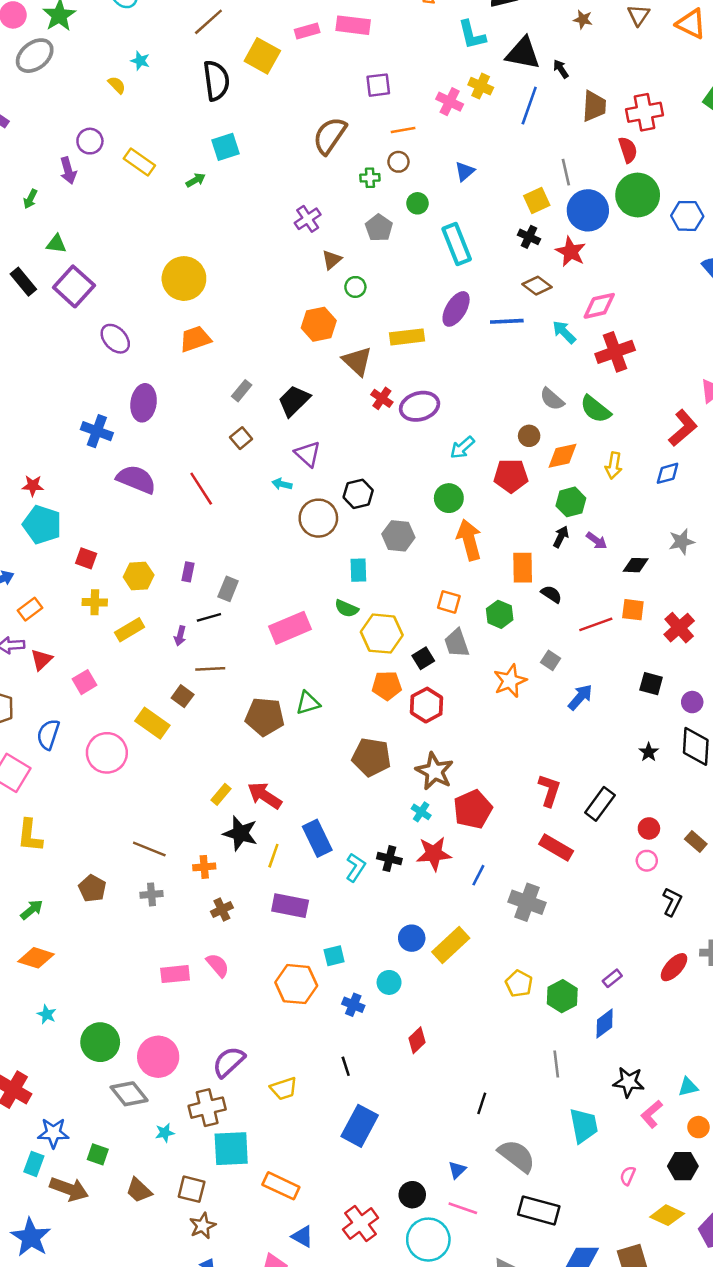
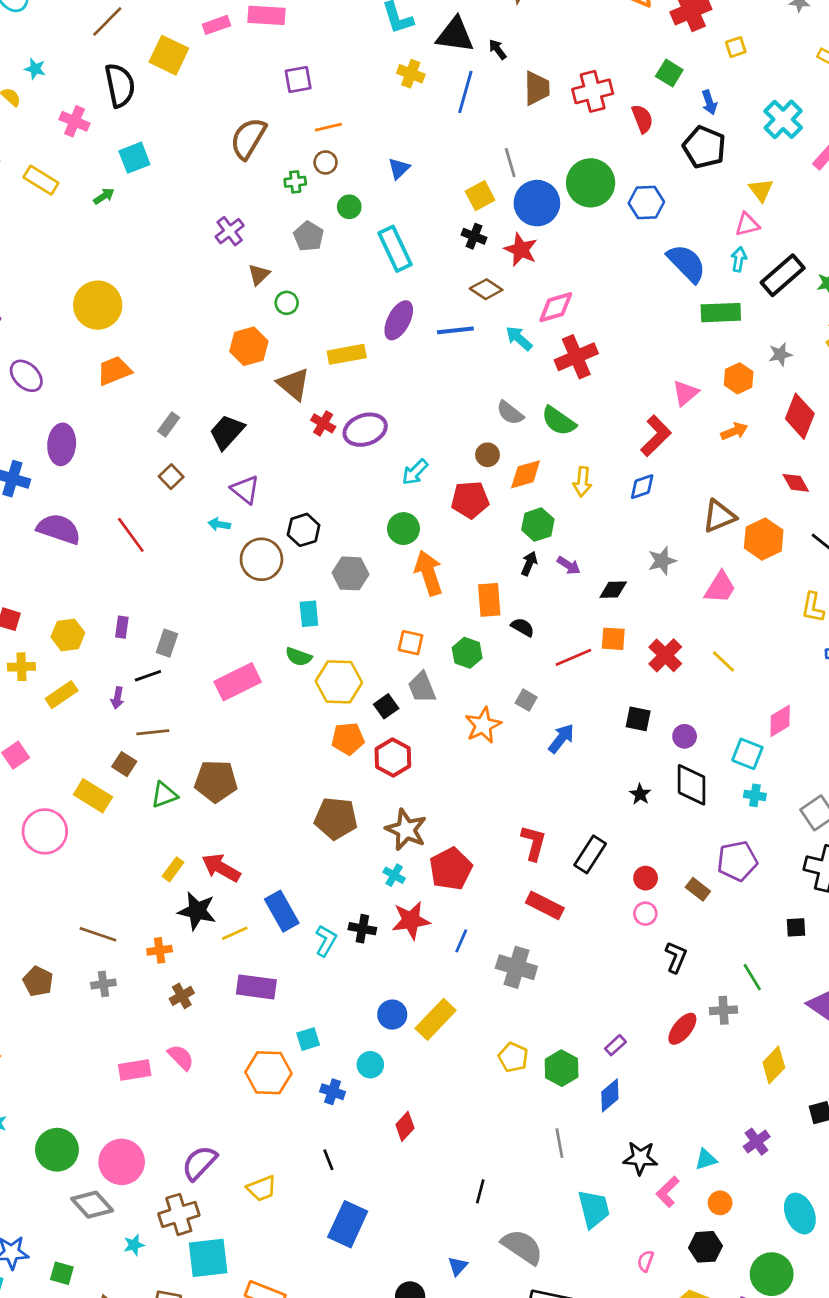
pink cross: (450, 102) -> (75, 121), moved
red semicircle: (628, 150) -> (642, 119), moved
green triangle: (308, 703) -> (164, 795), moved
yellow line: (273, 856) -> (235, 933), turned 50

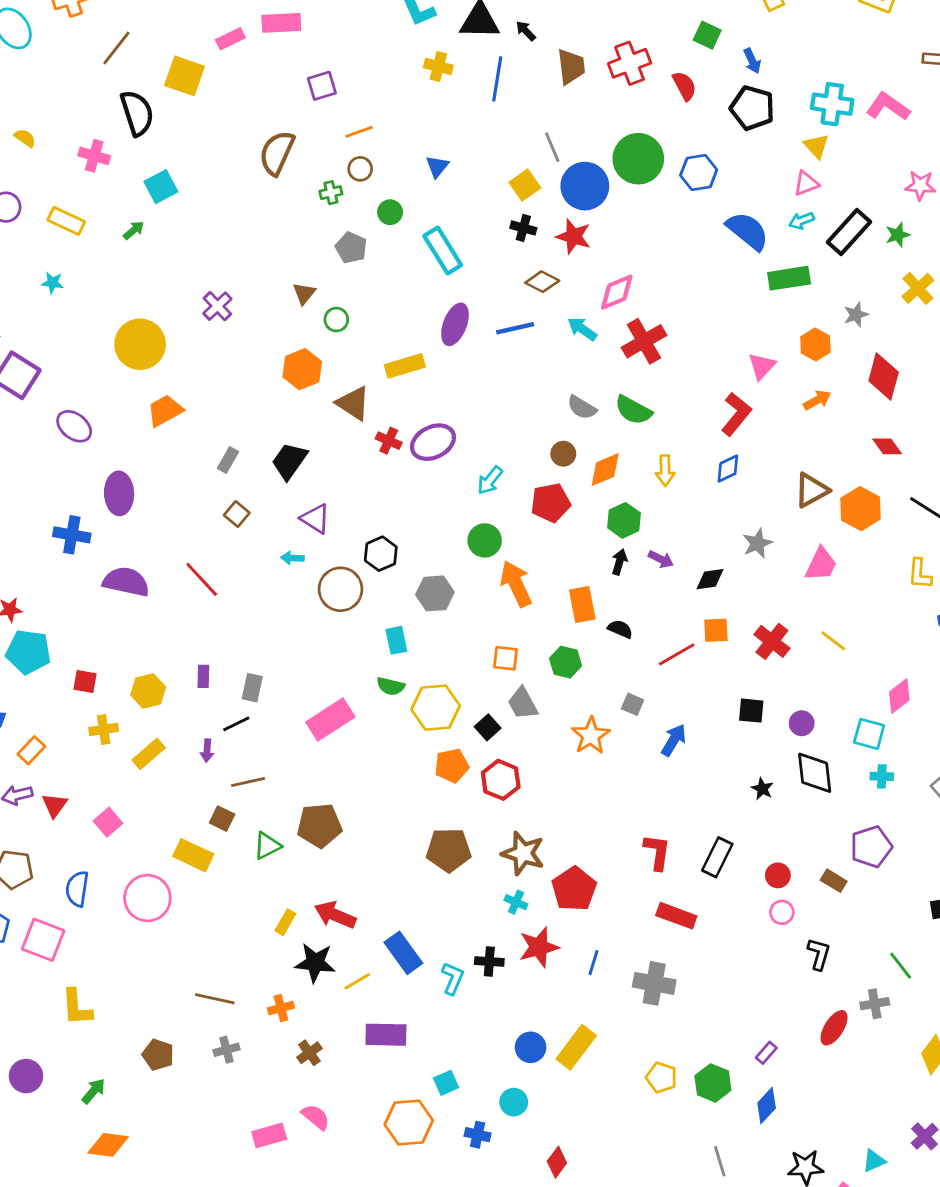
cyan star: (35, 69) -> (52, 283), moved
cyan cross: (783, 119) -> (832, 104), moved, turned -30
purple cross: (230, 231) -> (217, 306), moved
cyan arrow: (739, 259) -> (802, 221), turned -115

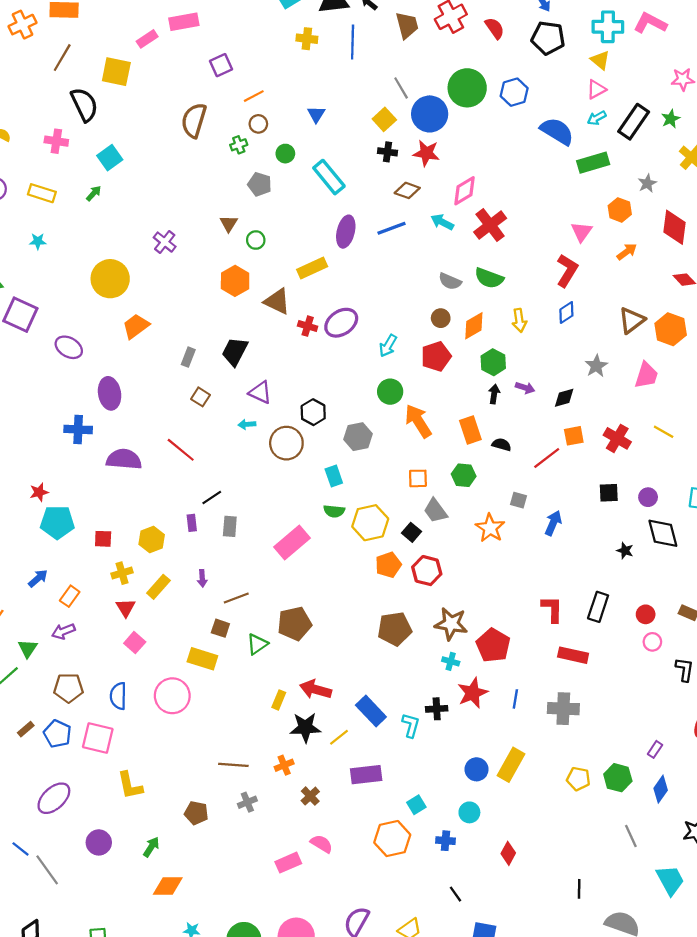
black line: (236, 724) -> (212, 497), moved
red triangle: (55, 805) -> (126, 608), moved

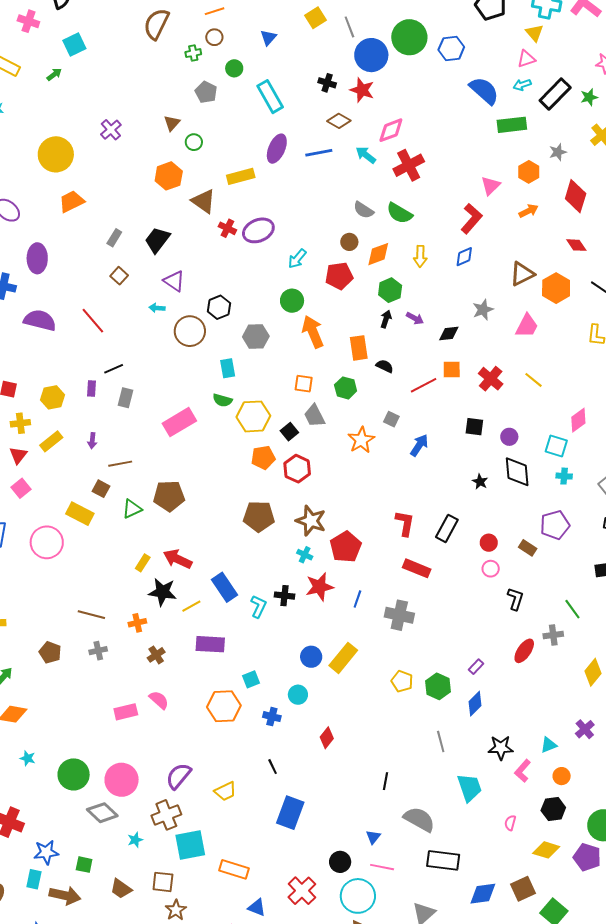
yellow square: (384, 119) -> (315, 18), moved

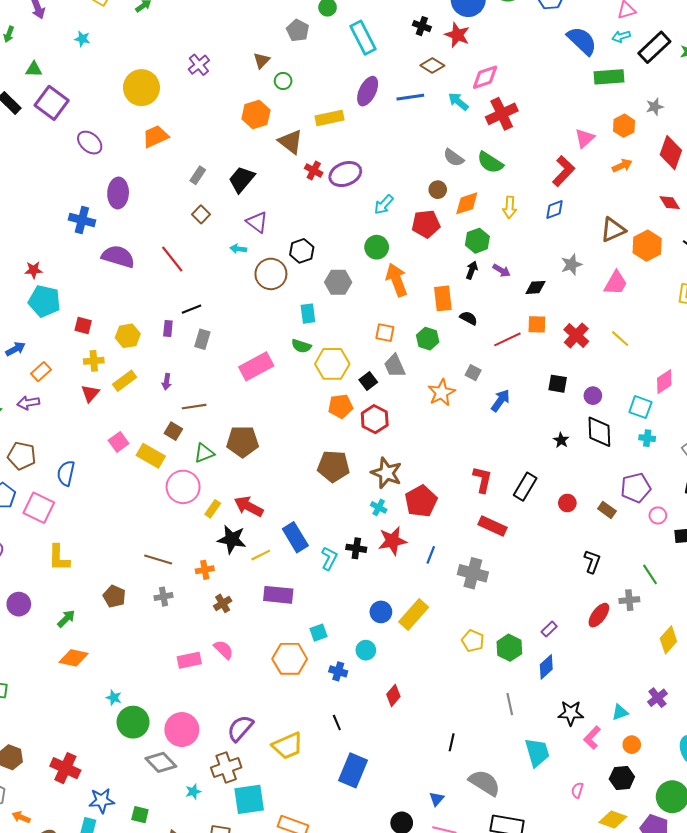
pink square: (21, 488) -> (119, 442), moved
pink circle: (47, 542) -> (183, 487), moved
pink circle: (491, 569) -> (658, 515), moved
cyan star: (28, 758) -> (114, 698), moved
yellow trapezoid: (225, 791) -> (288, 746), size x1.4

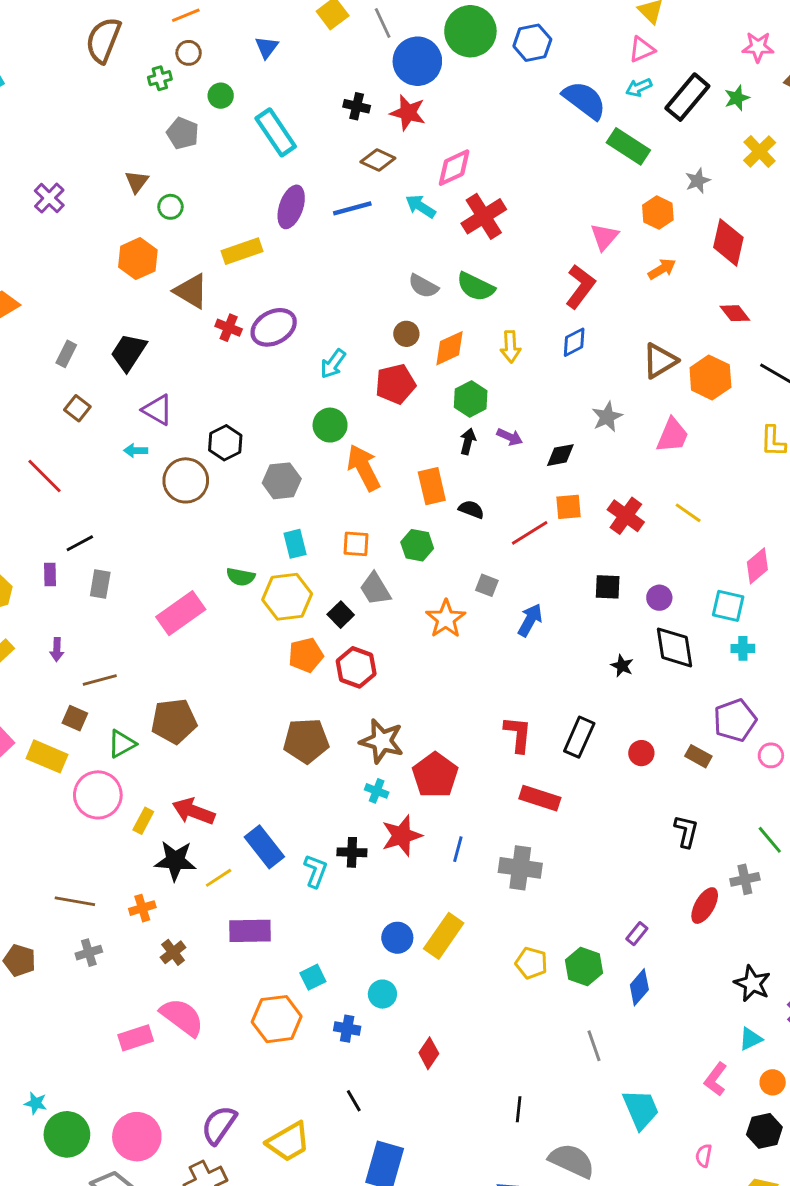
green rectangle: (609, 77) -> (628, 146), turned 44
cyan rectangle: (308, 314) -> (295, 544), moved
pink semicircle: (224, 650) -> (182, 1017), size x1.5
black star: (571, 713) -> (752, 983), moved, turned 30

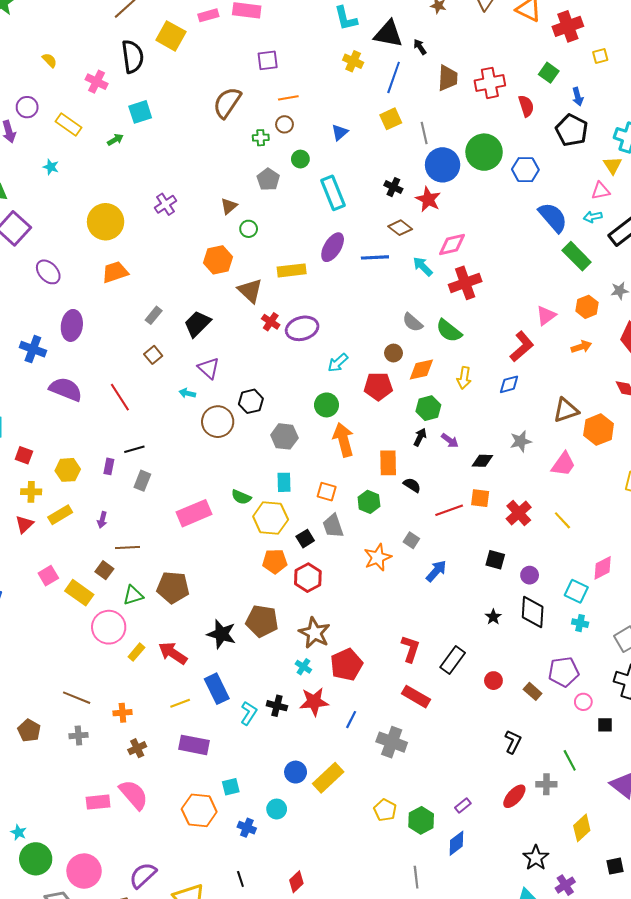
black star: (175, 861) -> (221, 634), moved
red diamond: (429, 1053) -> (296, 882), moved

